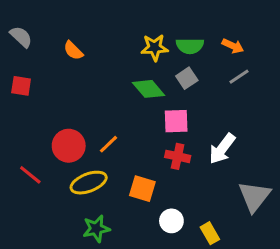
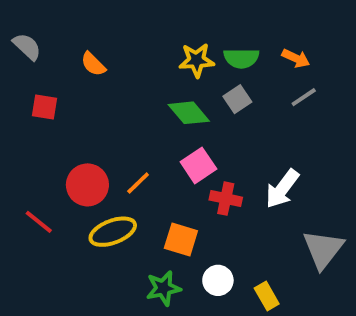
red square: (21, 86) -> (45, 107), moved
pink square: (176, 121) -> (198, 165), moved, turned -32
green star: (96, 229) -> (163, 288), moved

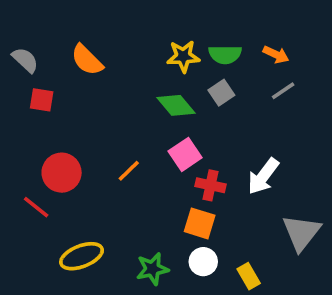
gray semicircle: (27, 47) -> (25, 60), moved
orange semicircle: (93, 64) -> (87, 60), size x1.4
red circle: (87, 185) -> (62, 173), moved
yellow ellipse: (113, 232) -> (82, 256), moved
orange square: (181, 239) -> (200, 223), moved

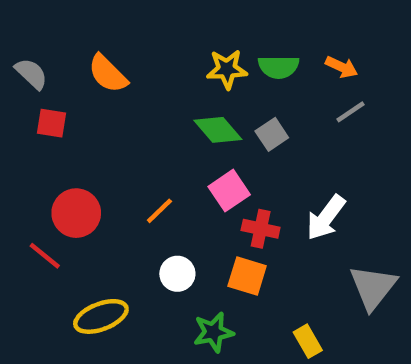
gray square: (221, 93) -> (272, 134), moved
white circle: (203, 262) -> (177, 274), moved
green star: (152, 269) -> (213, 332), moved

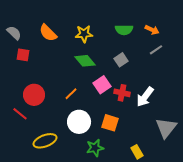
yellow star: (227, 69) -> (84, 34), moved
green diamond: (218, 130) -> (85, 61), moved
red cross: (261, 229) -> (122, 93), moved
white circle: (177, 274) -> (79, 122), size x1.5

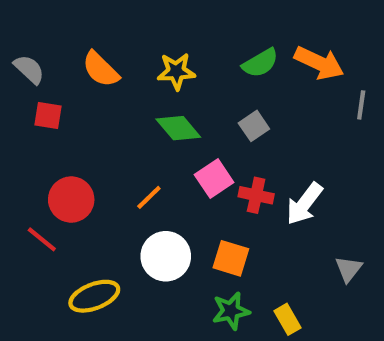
green semicircle: (124, 30) -> (260, 63), turned -30
orange arrow: (152, 30) -> (319, 63), size x1.6
gray line: (156, 50) -> (361, 105), moved, turned -48
gray triangle: (166, 128) -> (349, 269), size x0.6
green star: (95, 148) -> (231, 311), moved

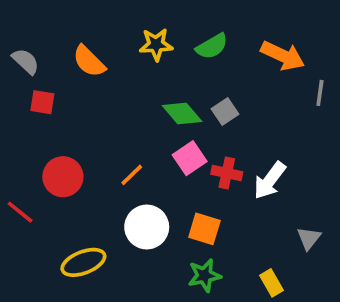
green semicircle: (260, 63) -> (212, 46), moved
yellow star: (176, 71) -> (156, 44), moved
green diamond: (178, 128) -> (182, 113), moved
red line: (42, 239) -> (20, 212), moved
yellow rectangle: (288, 319) -> (271, 283), moved

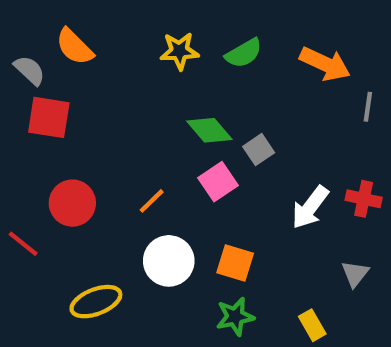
orange semicircle: (89, 61) -> (74, 47), moved
red square: (42, 102) -> (49, 117), size x1.5
gray square: (225, 112) -> (259, 150), moved
red cross: (227, 173) -> (364, 199), moved

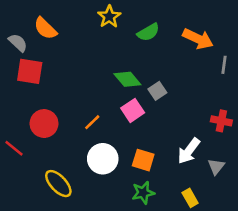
yellow star: (179, 51) -> (109, 17), moved, turned -30
white arrow: (310, 207) -> (189, 151), moved
yellow ellipse: (96, 302) -> (58, 184), turned 68

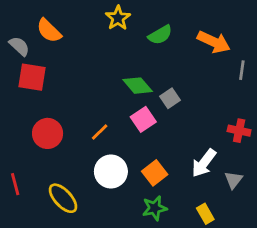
red line: (14, 148) -> (15, 184), moved, turned 36
orange square: (143, 160) -> (155, 173), turned 35

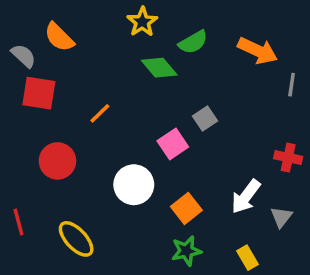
green diamond: (138, 86) -> (159, 68), moved
orange line: (100, 132) -> (100, 113), moved
white circle: (111, 171) -> (134, 185), moved

